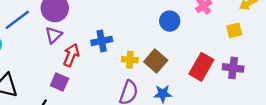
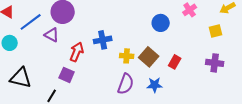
purple triangle: (54, 35) -> (52, 35), moved, turned -49
red rectangle: (201, 67) -> (175, 62), moved, size x0.6

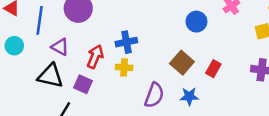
blue line: (31, 22) -> (40, 20), turned -45
purple triangle: (52, 35) -> (60, 47), moved
yellow cross: (127, 56) -> (124, 67), moved
black triangle: (21, 78) -> (50, 76), moved

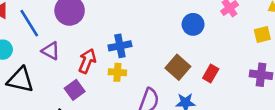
blue line: (40, 20) -> (29, 23), turned -40
black triangle: (50, 76) -> (20, 80), moved
purple square: (83, 84) -> (75, 90), turned 30

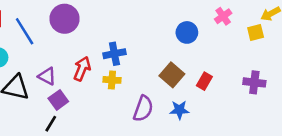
yellow square: (262, 34) -> (256, 32), moved
purple triangle: (51, 51) -> (47, 76), moved
purple square: (75, 90) -> (58, 100), moved

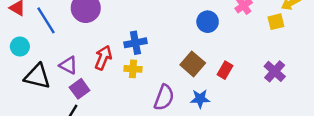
purple cross: (254, 82) -> (275, 71), turned 35

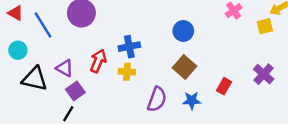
blue circle: (208, 22) -> (183, 31), moved
red rectangle: (225, 70) -> (224, 86), moved

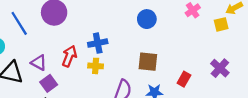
blue circle: (183, 31) -> (147, 19), moved
brown square: (184, 67) -> (148, 62), turned -35

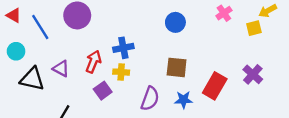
red rectangle: (184, 79) -> (215, 86), size x1.6
purple square: (49, 83) -> (103, 91), moved

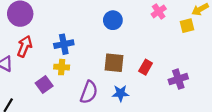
red arrow: (93, 62) -> (25, 46), moved
purple cross: (253, 74) -> (178, 79), moved, turned 30
red rectangle: (215, 86) -> (146, 67), moved, size x0.6

